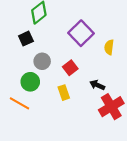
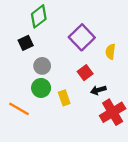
red square: (70, 68) -> (85, 73), moved
green circle: (30, 82) -> (41, 88), moved
black arrow: (97, 85) -> (98, 90), turned -40

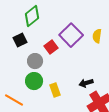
yellow semicircle: (110, 52) -> (97, 36), moved
red square: (85, 73) -> (51, 47), moved

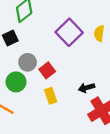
red square: (51, 47) -> (47, 70), moved
green circle: (34, 81) -> (16, 82), moved

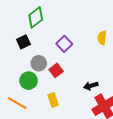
purple square: (69, 32) -> (64, 44), moved, size x0.7
yellow rectangle: (51, 96) -> (53, 100), moved

